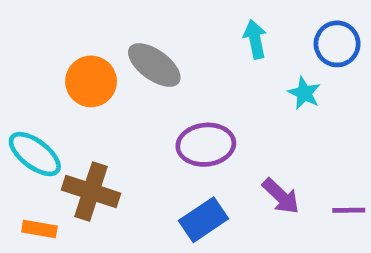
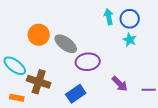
blue circle: (337, 44) -> (130, 19), moved
gray ellipse: (154, 65) -> (66, 44), moved
blue rectangle: (203, 220) -> (76, 94), moved

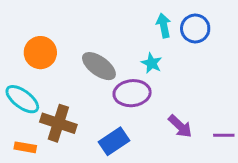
orange circle: (39, 35) -> (40, 53), moved
cyan star: (130, 40) -> (152, 63), moved

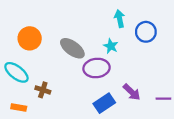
blue circle: (195, 29) -> (146, 32), moved
brown cross: (58, 123) -> (43, 90), size x0.6
blue rectangle: (114, 141) -> (104, 103), moved

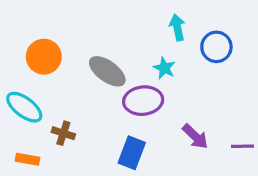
blue rectangle: (104, 103) -> (132, 153), moved, turned -35

